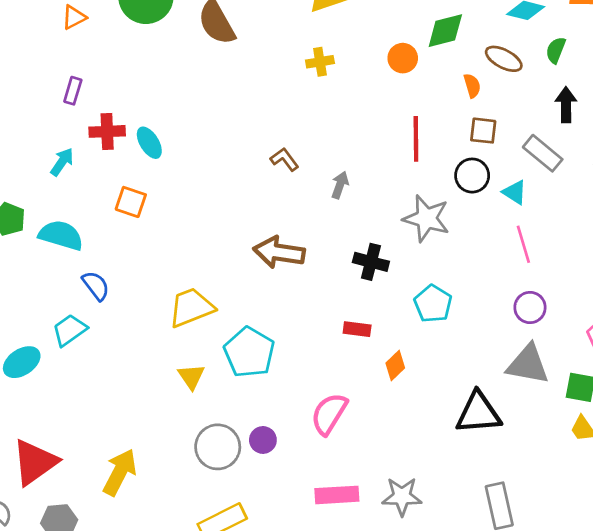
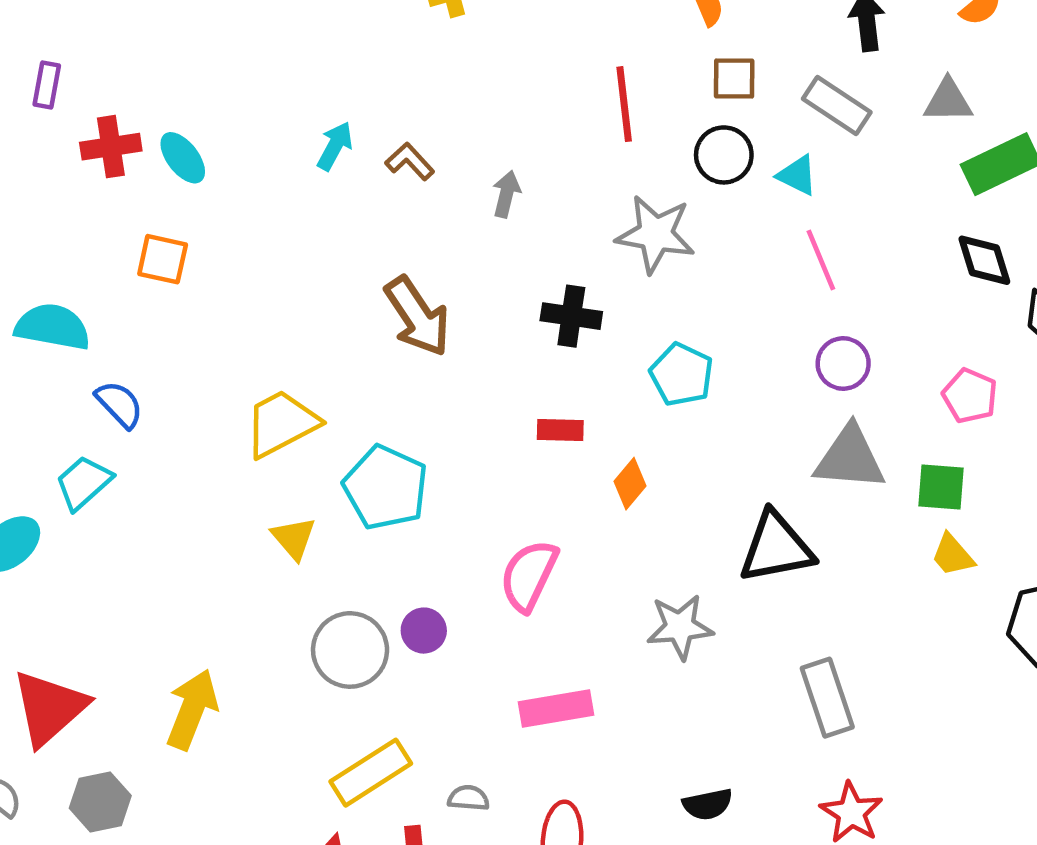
cyan arrow: (62, 162) -> (335, 146), moved
brown arrow: (279, 252) -> (417, 316), turned -126
gray star: (402, 496) -> (680, 627), moved

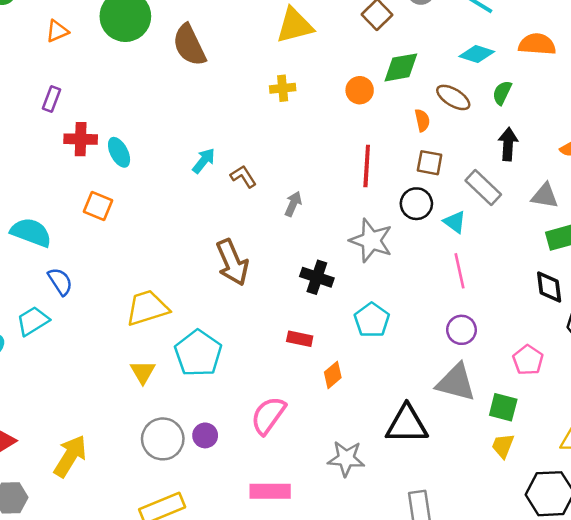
yellow trapezoid: (953, 555) -> (503, 446), turned 52

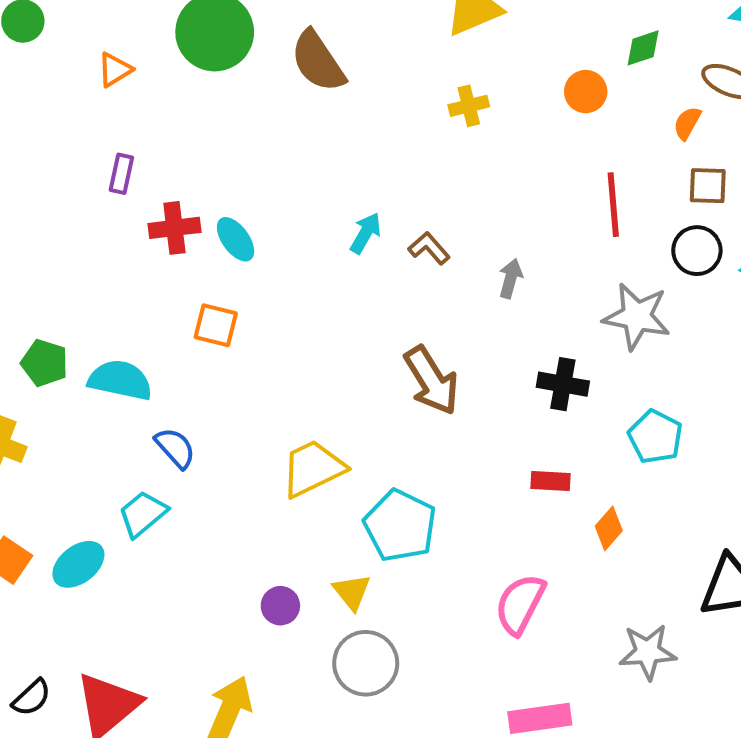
green diamond: (401, 67) -> (643, 48), size x0.7
orange semicircle: (422, 120) -> (687, 123), turned -130
yellow triangle: (143, 372) -> (352, 592), moved
purple circle: (205, 435) -> (280, 606), moved

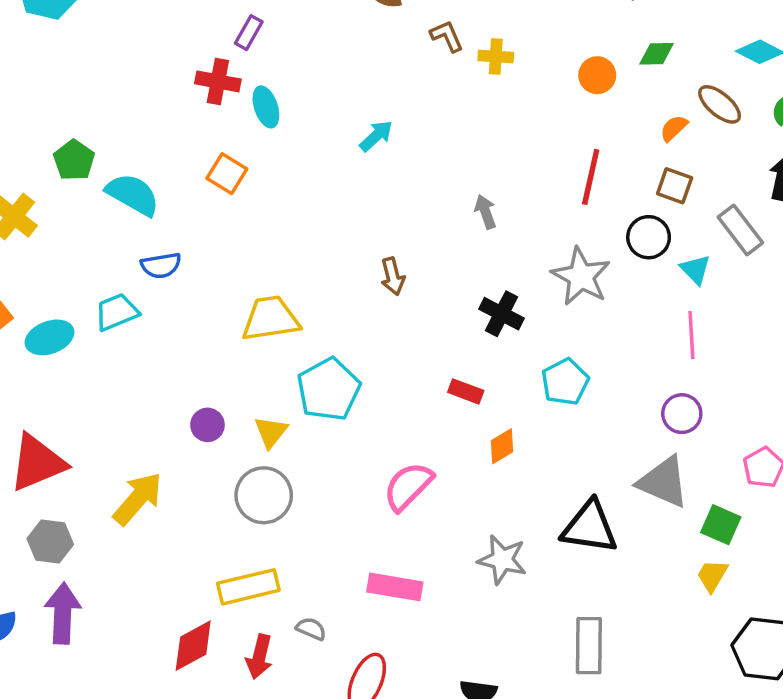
purple rectangle: (121, 174) -> (249, 33), moved
brown L-shape: (429, 248) -> (447, 36), moved
gray arrow: (511, 278) -> (485, 212), turned -52
brown arrow: (432, 381) -> (393, 276), size x0.6
blue semicircle: (175, 448) -> (161, 265), turned 105

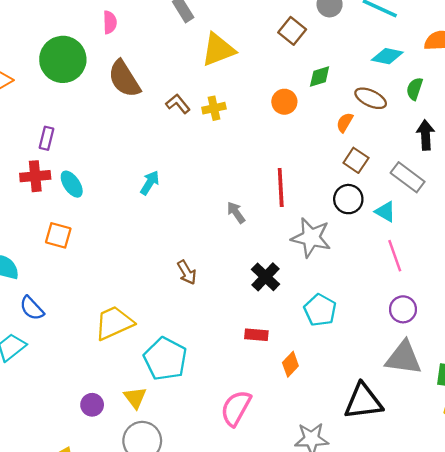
red line: (591, 177) -> (281, 187), moved
brown square: (675, 186) -> (356, 160), turned 30
blue semicircle: (161, 265) -> (32, 308), turned 72
black cross: (502, 314) -> (265, 277), turned 32

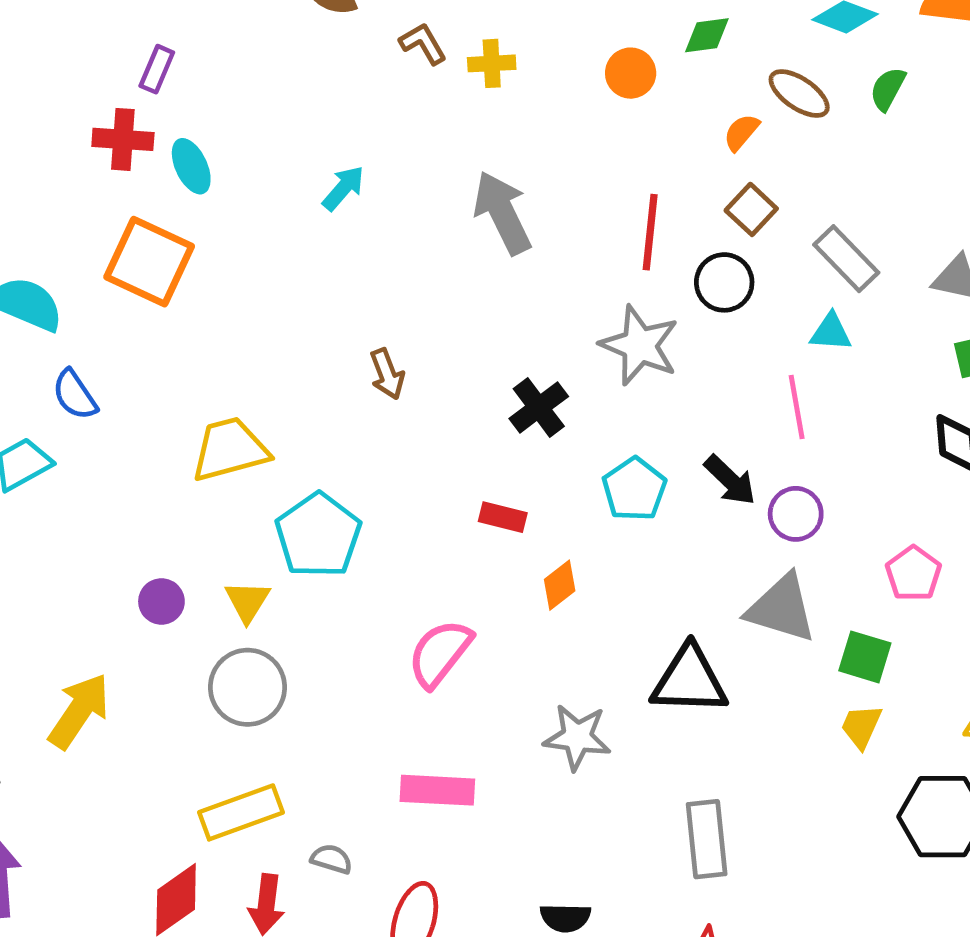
black arrow: (426, 135) -> (730, 480), moved, turned 128
red line: (281, 187) -> (650, 232), moved
gray arrow: (236, 212) -> (502, 213), moved, size x1.8
cyan triangle: (385, 212) -> (831, 332), moved, turned -35
orange square: (58, 235) -> (149, 262), size x1.6

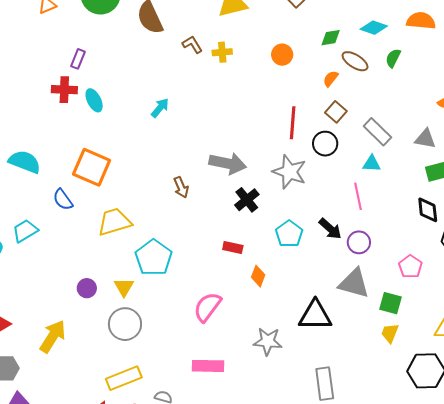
green diamond: (707, 35) -> (331, 38), moved
gray arrow: (502, 213) -> (228, 163), moved, turned 129
orange square: (149, 262) -> (92, 167), moved
blue semicircle: (75, 395) -> (63, 200), moved
orange diamond: (560, 585) -> (258, 276), turned -30

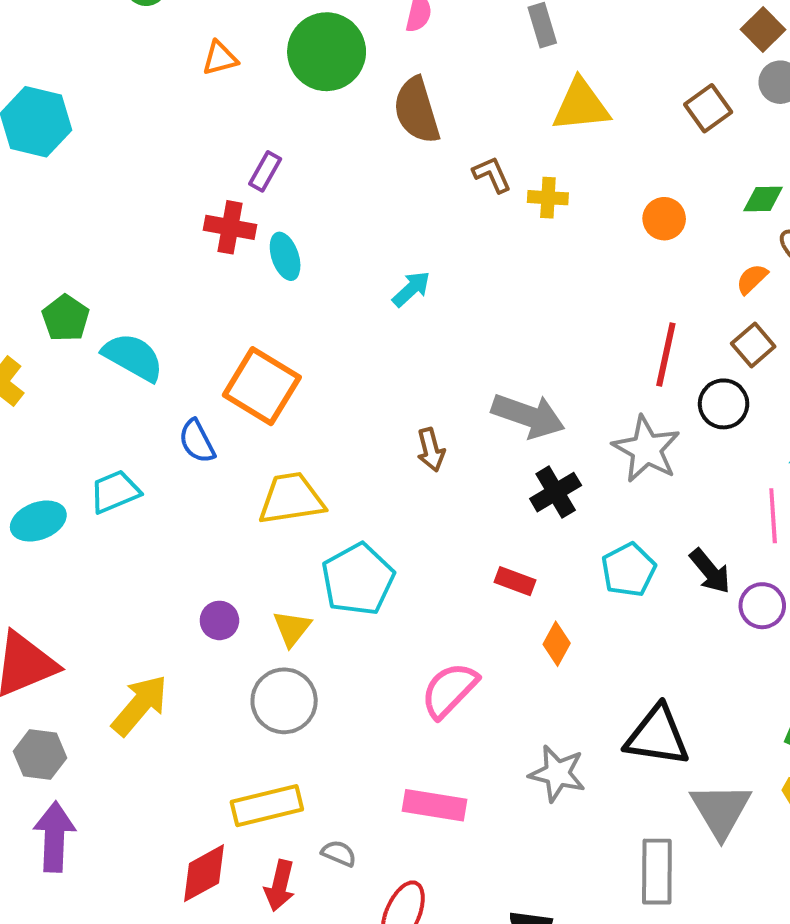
gray triangle: (354, 283) -> (721, 810), moved, turned 36

